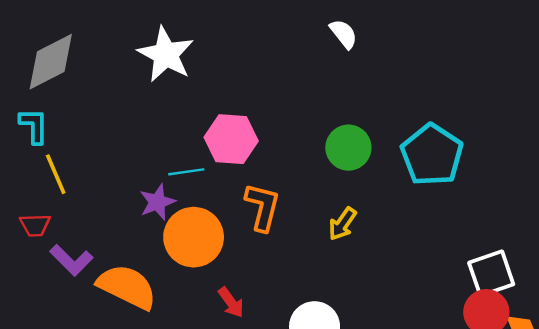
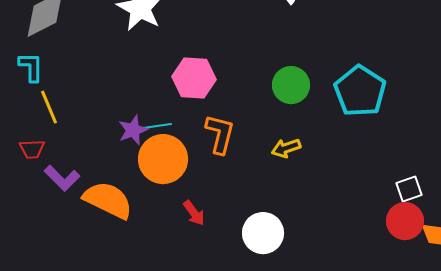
cyan line: (186, 172) -> (157, 126), moved
yellow arrow: (342, 224) -> (286, 148), turned 36
white square: (491, 273) -> (409, 189), size x0.7

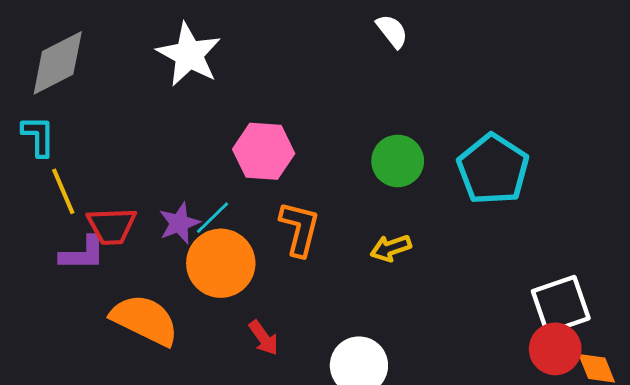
cyan line: (157, 126) -> (212, 218), turned -36
red trapezoid: (32, 149) -> (112, 226), moved, size x1.4
purple L-shape: (62, 178) -> (83, 254), moved, turned -45
white square: (409, 189) -> (561, 305), size x1.6

